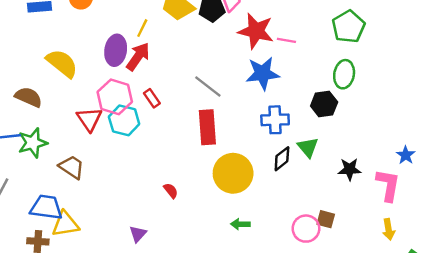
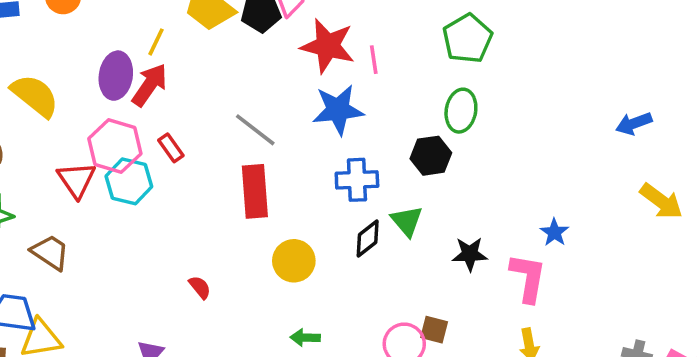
pink line: (286, 40) -> (374, 60), turned 72
yellow circle: (233, 173) -> (294, 261), size x0.7

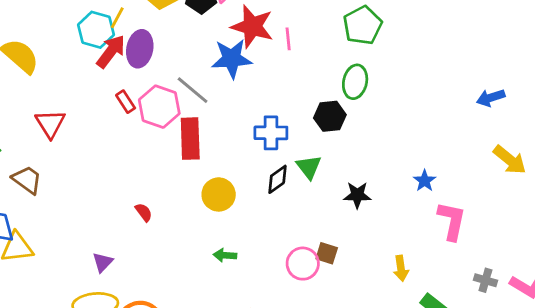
purple ellipse: (116, 76) -> (140, 49), moved
blue star: (338, 110) -> (232, 59), moved
pink hexagon: (115, 146) -> (159, 107), moved
cyan hexagon: (129, 181) -> (96, 30), moved
pink L-shape: (528, 278) -> (452, 221), moved

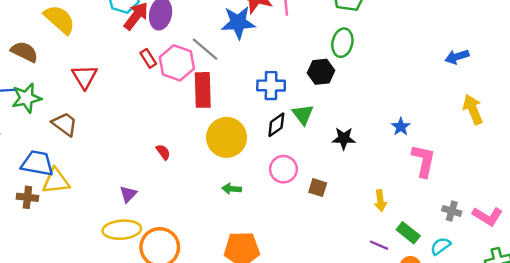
yellow arrow: (510, 160) -> (473, 109), turned -152
yellow circle: (219, 194) -> (227, 137), size x1.4
pink circle: (303, 264) -> (283, 169), moved

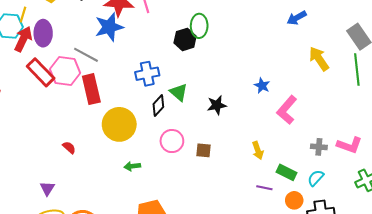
red rectangle: (148, 58) -> (41, 72), size x1.8
black hexagon: (321, 72) -> (185, 39), moved
pink L-shape: (424, 161) -> (287, 110), turned -140

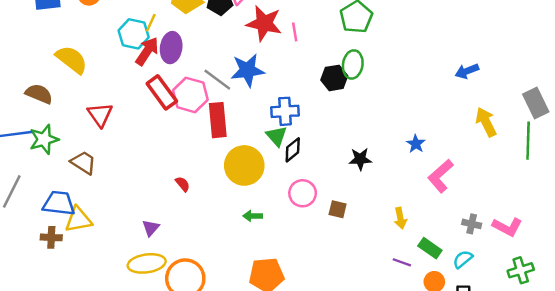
blue star: (109, 27) -> (248, 70), moved
green triangle: (179, 92) -> (277, 136), moved

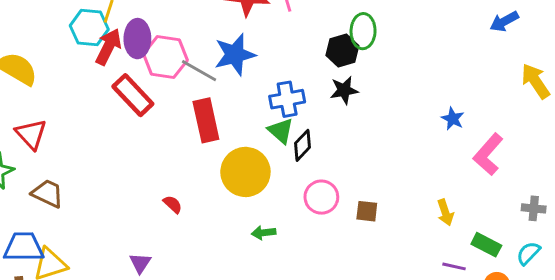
pink hexagon: (190, 95) -> (165, 57), moved
red triangle: (100, 115) -> (31, 134), moved
black star: (360, 159) -> (344, 90), moved

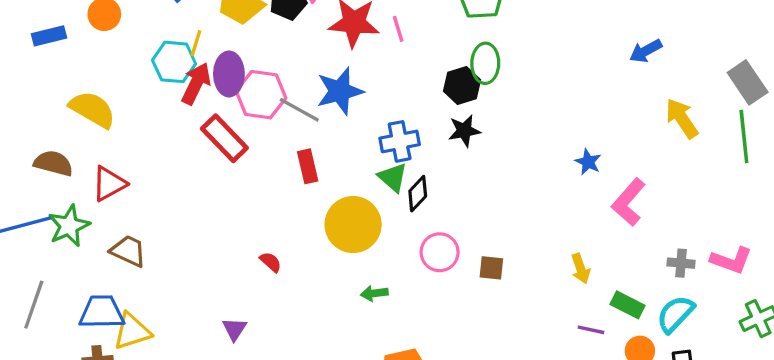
red rectangle: (206, 120) -> (308, 166), size x0.7
red triangle: (31, 134) -> (109, 184), turned 44
cyan semicircle: (528, 253) -> (675, 314), size x1.4

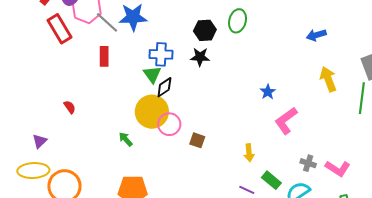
green ellipse: (485, 63) -> (238, 21), moved
yellow circle: (353, 225) -> (152, 112), moved
green arrow: (374, 293) -> (126, 139), turned 42

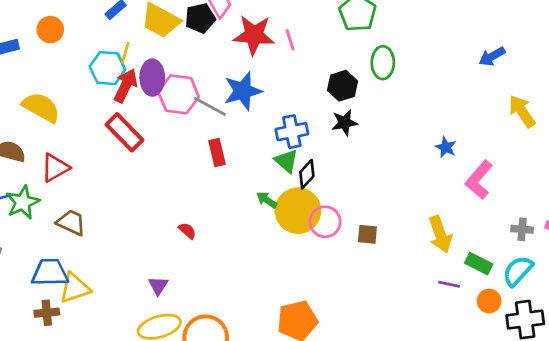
red rectangle: (60, 29) -> (124, 132), moved
green arrow: (126, 139) -> (267, 200), moved
yellow arrow: (249, 153) -> (440, 234), size x1.5

